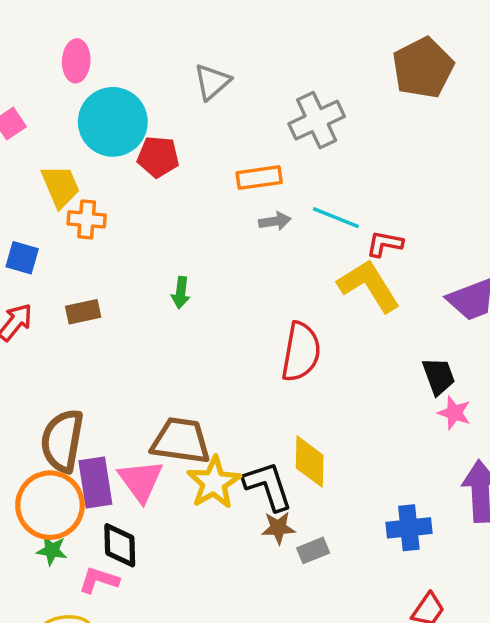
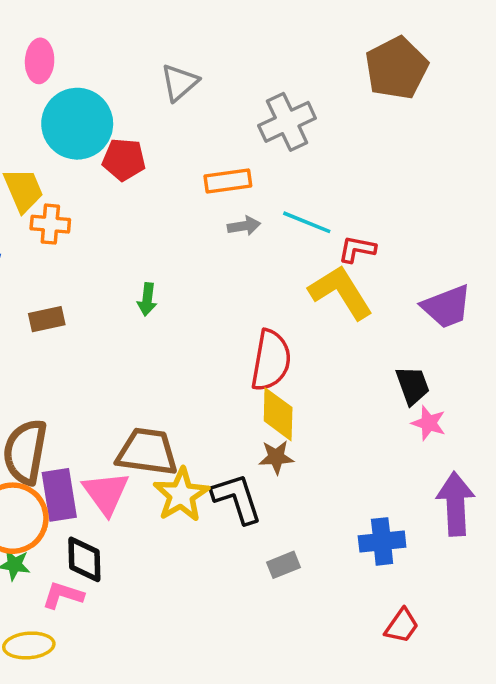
yellow diamond: (310, 462) -> (278, 414), moved
brown star: (278, 528) -> (276, 457), moved

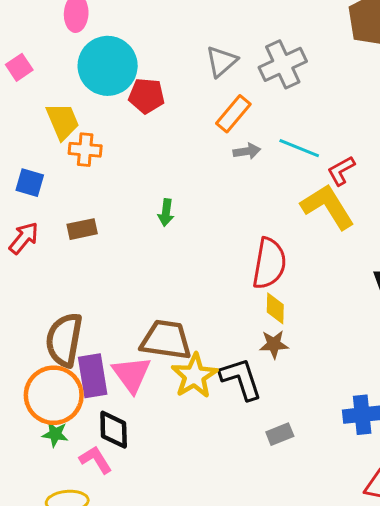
gray triangle: (179, 82) -> (221, 61), moved
orange rectangle: (228, 181) -> (233, 114), turned -42
red L-shape: (357, 249) -> (341, 171), turned -40
yellow diamond: (278, 414) -> (275, 308), size x0.7
pink L-shape: (63, 595) -> (96, 460), turned 40

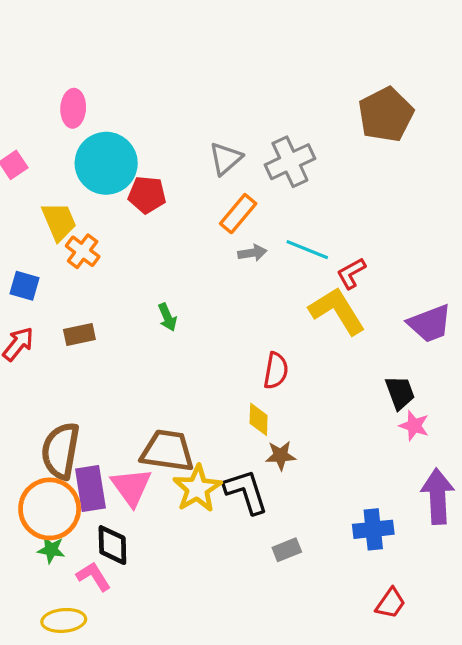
orange cross: (85, 150) -> (83, 251), turned 32
green arrow: (166, 213) -> (167, 317), turned -30
red semicircle: (269, 263) -> (276, 371), size x0.7
yellow diamond: (275, 308) -> (259, 419), moved

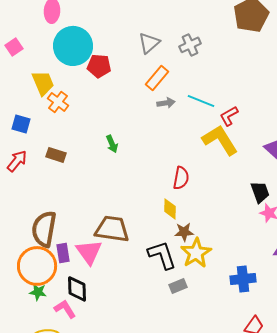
gray cross: (290, 162) -> (190, 45), size x0.7
brown rectangle: (79, 335) -> (56, 155), turned 30
purple rectangle: (90, 488) -> (63, 253), size x0.7
yellow star: (197, 488) -> (196, 253), moved
gray rectangle: (287, 550) -> (178, 286), moved

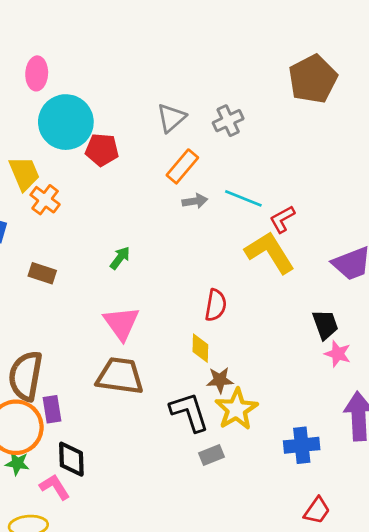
green arrow: (112, 144) -> (120, 258), turned -120
pink triangle: (89, 252) -> (121, 323), moved

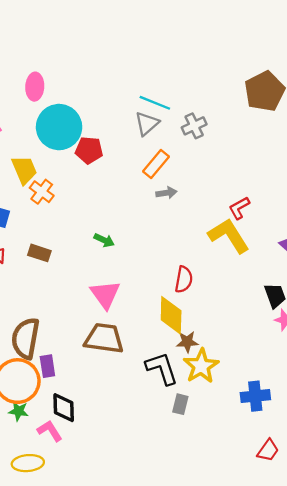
cyan line: (243, 198) -> (155, 103), moved
green arrow: (120, 258) -> (104, 240), turned 78
yellow diamond: (200, 348) -> (171, 315), size x1.6
gray rectangle: (211, 455) -> (180, 404), turned -54

